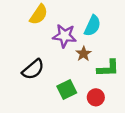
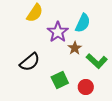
purple star: (64, 36) -> (58, 32), turned 30
green L-shape: (108, 68) -> (97, 61), turned 45

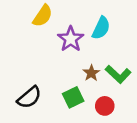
brown star: (75, 48) -> (91, 73), moved
black semicircle: (30, 62) -> (29, 97), moved

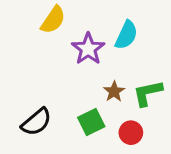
green L-shape: (118, 74) -> (148, 93), turned 125

